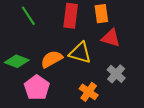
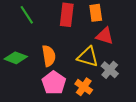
yellow triangle: (80, 53) -> (88, 57), moved
orange semicircle: (52, 59) -> (49, 56), turned 110
pink pentagon: (37, 88) -> (54, 83), moved

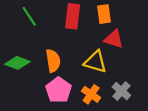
gray cross: (110, 70) -> (121, 91), moved

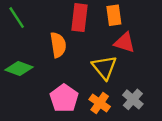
green line: (29, 16) -> (17, 18), moved
orange semicircle: (53, 61) -> (58, 45), moved
yellow triangle: (95, 62) -> (104, 67), turned 35

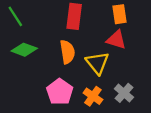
orange rectangle: (114, 15) -> (120, 14), moved
orange semicircle: (58, 45) -> (67, 52), moved
green diamond: (19, 69) -> (24, 50), moved

